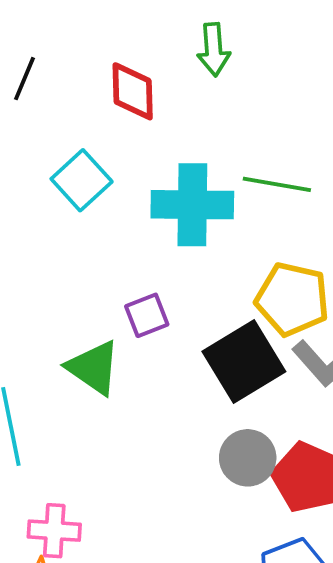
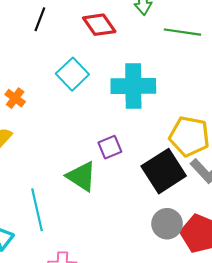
red diamond: (133, 91) -> (99, 25), turned -32
green line: (277, 184) -> (182, 32), moved

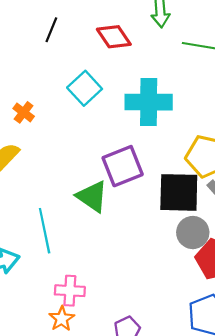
purple square: (110, 147) -> (123, 166), size x1.6
black square: (164, 171) -> (179, 192), turned 33
gray circle: (167, 224) -> (193, 233), moved

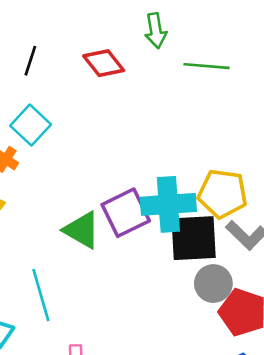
cyan square: (85, 88) -> (31, 125), moved
cyan cross: (149, 102) -> (168, 204), moved
green triangle: (92, 196) -> (82, 230), moved

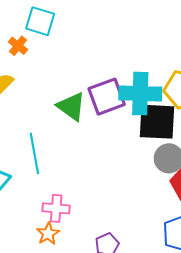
cyan square: (31, 125) -> (40, 21), turned -32

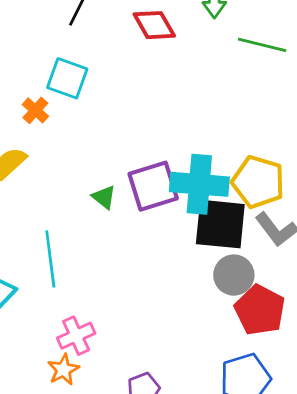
green triangle: (71, 106) -> (104, 197), size x0.6
pink cross: (56, 208) -> (76, 336), turned -32

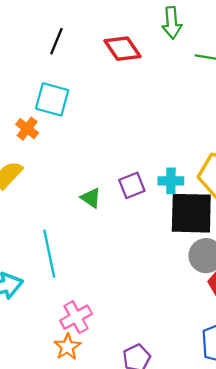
cyan cross: (199, 184) -> (171, 181), size x0.5
purple square: (153, 186) -> (132, 185), size x0.6

